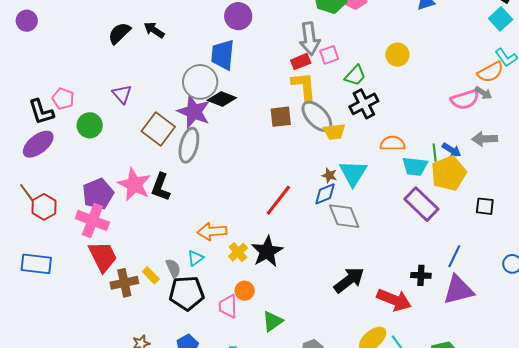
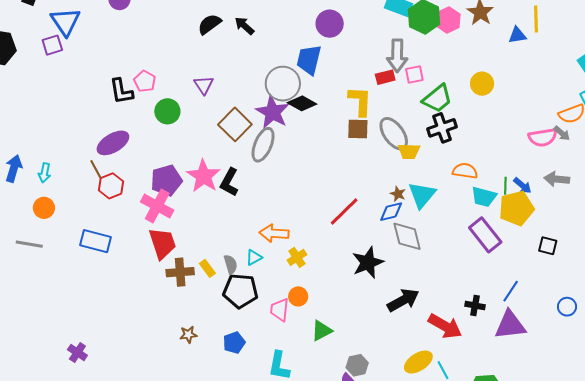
green trapezoid: (355, 76) -> (437, 99), size x1.4
yellow L-shape: (304, 86) -> (360, 101), moved
purple ellipse: (38, 144) -> (113, 143), moved
black star: (267, 251) -> (368, 263), moved

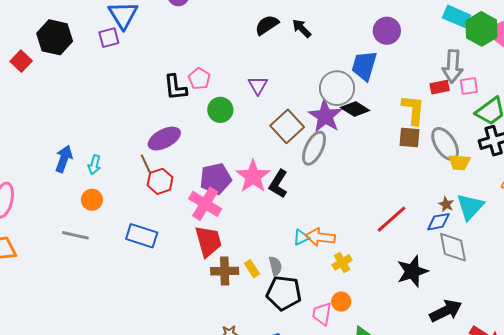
cyan triangle: (254, 257) -> (301, 237), moved

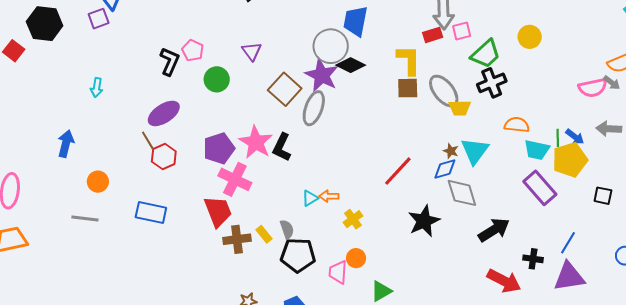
black L-shape: (175, 87) -> (170, 61), turned -144
cyan arrow: (94, 165) -> (97, 88), moved
pink cross: (205, 204) -> (235, 179), moved
orange arrow: (320, 237) -> (329, 196), size x0.7
black arrow: (446, 311) -> (494, 230), moved

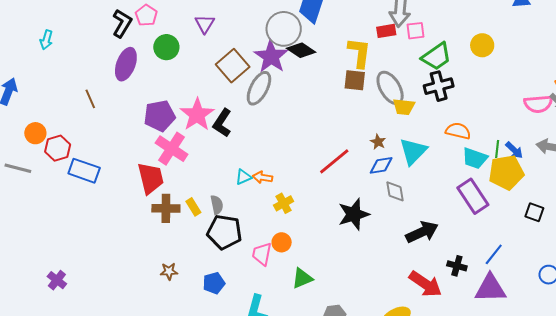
purple ellipse: (164, 113) -> (126, 64), moved, turned -44
brown star: (451, 151) -> (378, 142), moved
red hexagon: (164, 156) -> (58, 148), moved
gray diamond: (462, 193) -> (395, 191), size x0.7

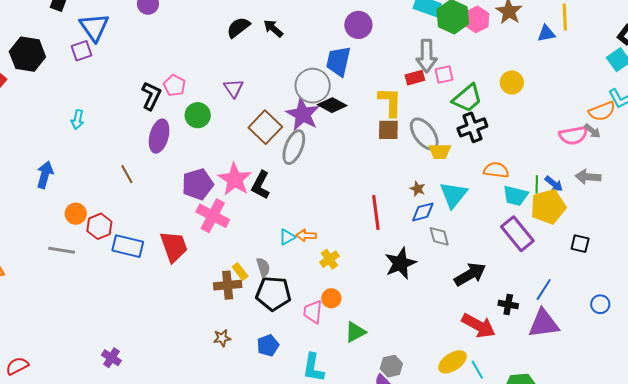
red line: (334, 161) -> (376, 213), turned -52
red trapezoid: (151, 178) -> (174, 247), moved
brown cross: (166, 208) -> (228, 285), moved

